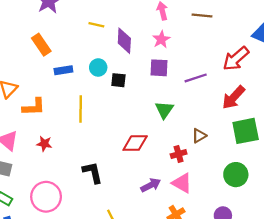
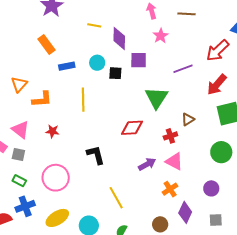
pink star: (161, 39) -> (161, 36), moved
purple square: (159, 68) -> (139, 60), moved
green triangle: (164, 110) -> (157, 98), size x1.4

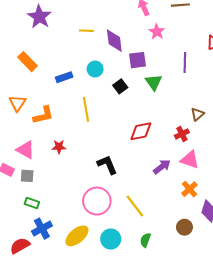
orange rectangle: (47, 44) -> (27, 62), moved
purple line: (183, 69) -> (185, 62), turned -60
black square: (115, 73) -> (120, 86), moved, turned -32
green triangle: (157, 98) -> (154, 82), moved, size x0.7
pink circle: (56, 178) -> (97, 201), moved

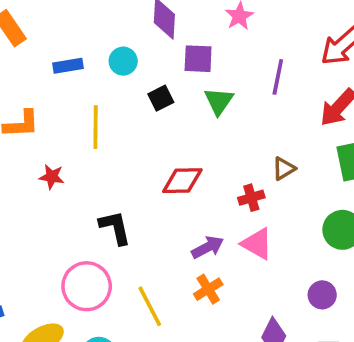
red star: (59, 147) -> (52, 177), moved
orange cross: (189, 189) -> (208, 289), moved

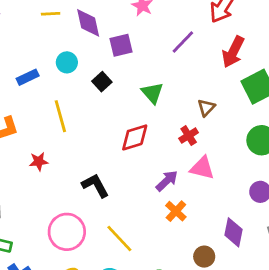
purple line: (278, 77) -> (183, 42), turned 48
green triangle: (219, 101) -> (152, 93), moved
pink circle: (87, 286) -> (67, 232), moved
yellow line: (150, 306) -> (119, 239), moved

